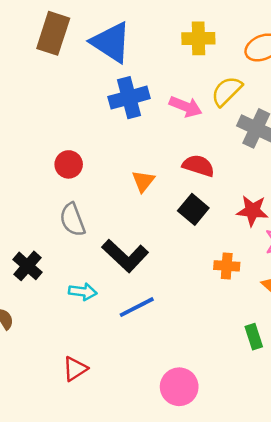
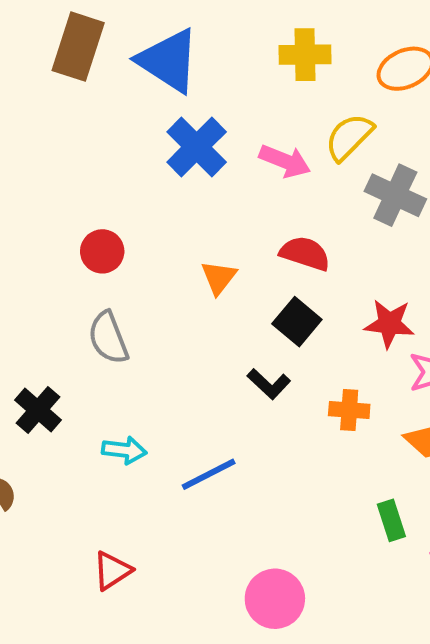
blue cross: (129, 98) -> (197, 147), turned -30
black L-shape: (125, 256) -> (269, 384), moved, size x0.6

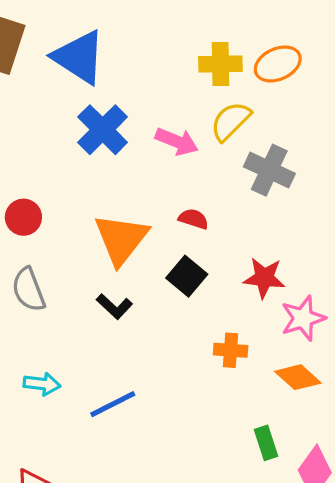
yellow cross: (305, 55) -> (220, 64), moved
red semicircle: (305, 253) -> (194, 219), size x0.7
orange triangle: (219, 277) -> (121, 239), size x1.8
black L-shape: (269, 384) -> (114, 306), moved

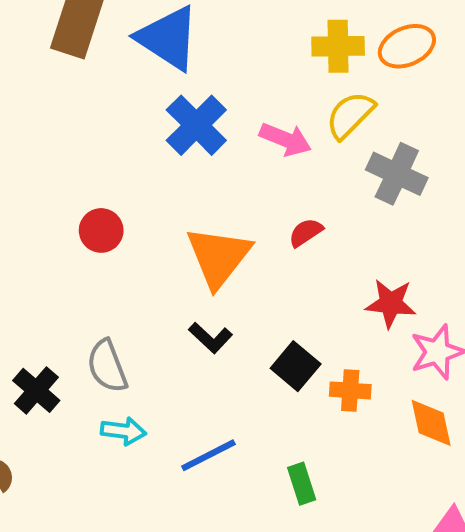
red semicircle: (194, 219) -> (306, 233), turned -52
black square: (187, 276) -> (296, 366), moved
gray semicircle: (29, 290) -> (107, 366), moved
orange diamond: (298, 377) -> (431, 423), turned 36
green rectangle: (266, 443) -> (302, 484), moved

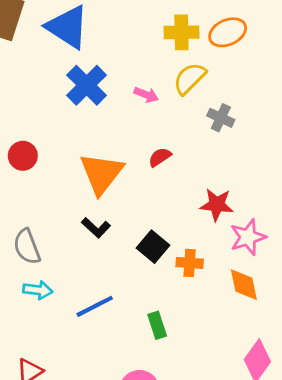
pink arrow: (285, 139) -> (146, 95), size x0.7
gray cross: (397, 174) -> (221, 118), size x0.7

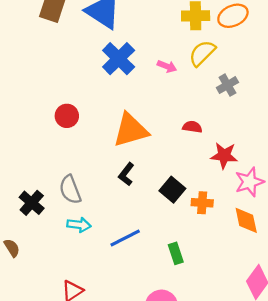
gray cross: (221, 118) -> (227, 85), turned 35
red semicircle: (160, 157) -> (192, 127), moved, turned 42
orange triangle: (101, 173) -> (131, 130), turned 36
black L-shape: (96, 228) -> (126, 174), turned 85

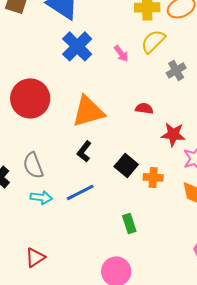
pink arrow: (167, 66) -> (121, 53), turned 30
red circle: (67, 116) -> (30, 98), size x1.8
blue line: (125, 238) -> (80, 192), moved

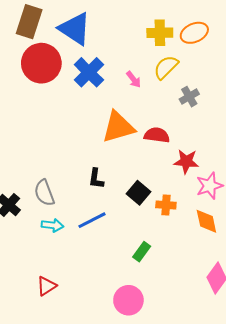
red circle: (30, 98) -> (41, 63), moved
red semicircle: (144, 108) -> (157, 135), size x1.4
orange triangle: (88, 111) -> (118, 127), moved
black L-shape: (84, 151) -> (96, 179), turned -30
green rectangle: (129, 223) -> (142, 252), turned 54

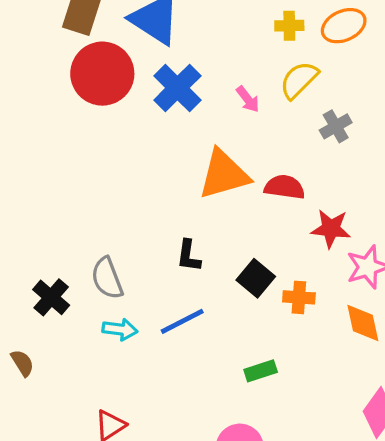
yellow cross: (160, 33) -> (289, 26), size x0.7
green rectangle: (142, 252) -> (261, 371), turned 36

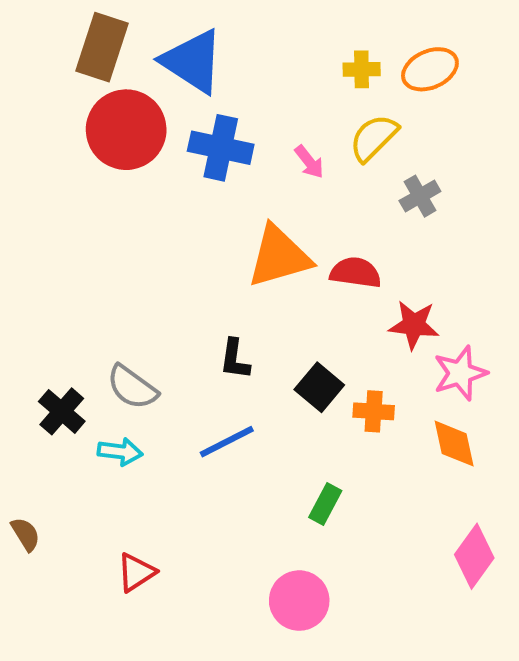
blue cross: (177, 88) -> (221, 148), turned -33
gray semicircle: (107, 278) -> (132, 387), turned -33
cyan arrow: (120, 329) -> (120, 452), moved
brown semicircle: (22, 363) -> (26, 534), moved
green rectangle: (261, 371) -> (325, 504), turned -44

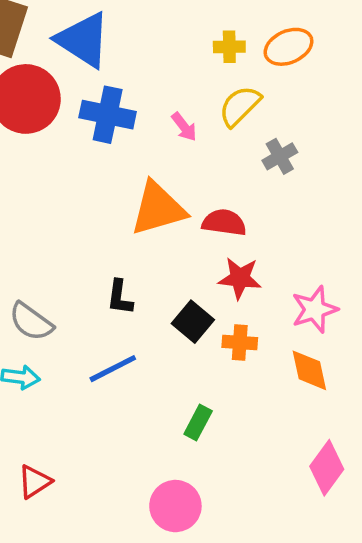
red star: (414, 325) -> (240, 278), moved

